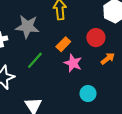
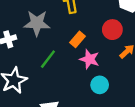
cyan circle: (88, 94) -> (100, 85), moved

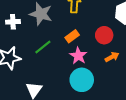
cyan circle: (100, 85) -> (82, 80), size x1.5

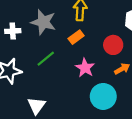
orange rectangle: (72, 36) -> (76, 37), moved
cyan circle: (82, 80) -> (103, 96), moved

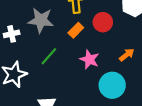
red circle: (113, 45) -> (103, 22), moved

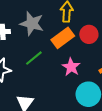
orange rectangle: (76, 30) -> (63, 38), size x1.5

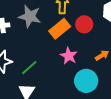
green line: (34, 58) -> (29, 68), moved

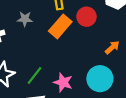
gray star: (30, 16) -> (25, 19), size x0.6
pink star: (69, 56) -> (63, 82), moved

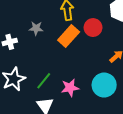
pink star: (63, 82) -> (70, 88), turned -30

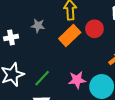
pink star: (70, 88) -> (77, 80), moved

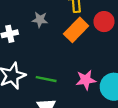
green line: (42, 78) -> (46, 79), turned 60

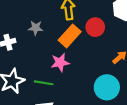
pink star: (86, 80) -> (60, 62), moved

